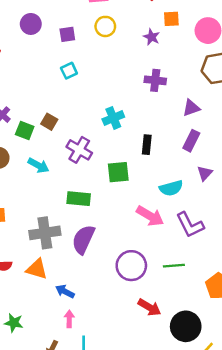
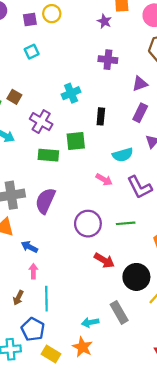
yellow circle: (105, 26) -> (52, 14), moved
green rectangle: (79, 199) -> (48, 155), moved
pink arrow: (150, 216) -> (104, 180), size x0.7

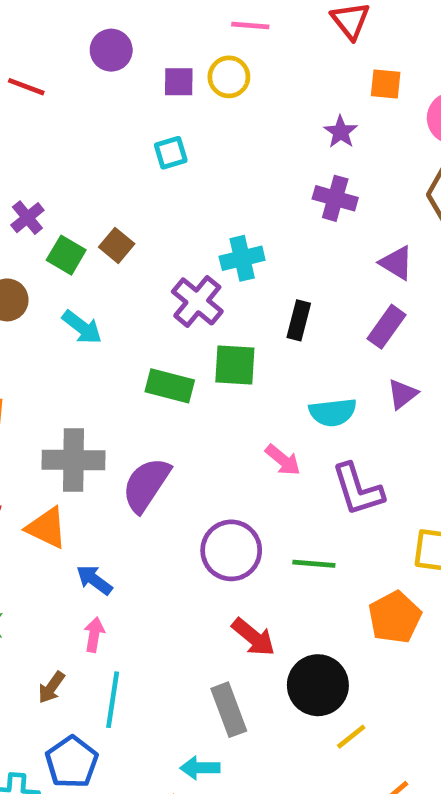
purple star: (104, 21) -> (341, 132), moved
purple triangle: (140, 84) -> (397, 263), turned 42
purple cross: (41, 122) -> (197, 301), moved
gray rectangle: (119, 312) -> (229, 710), moved

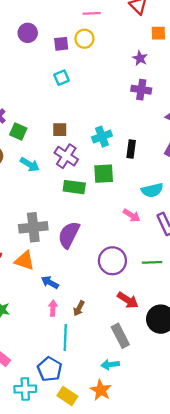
brown square: (117, 245) -> (60, 130), moved, turned -32
cyan cross: (242, 258) -> (102, 137), moved
purple cross: (197, 301) -> (66, 156), moved
brown arrow: (51, 687) -> (79, 308), moved

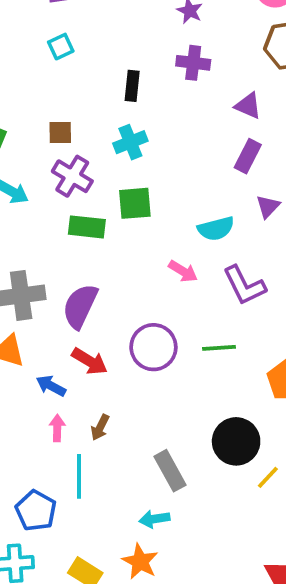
black rectangle: (131, 149) -> (132, 86), moved
red arrow: (128, 300) -> (90, 361), moved
blue pentagon: (50, 369) -> (36, 511), moved

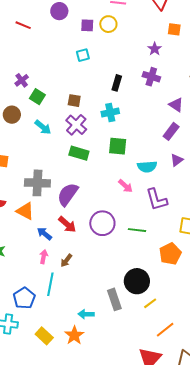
green square: (135, 203) -> (118, 146), moved
gray rectangle: (170, 471) -> (114, 299), moved

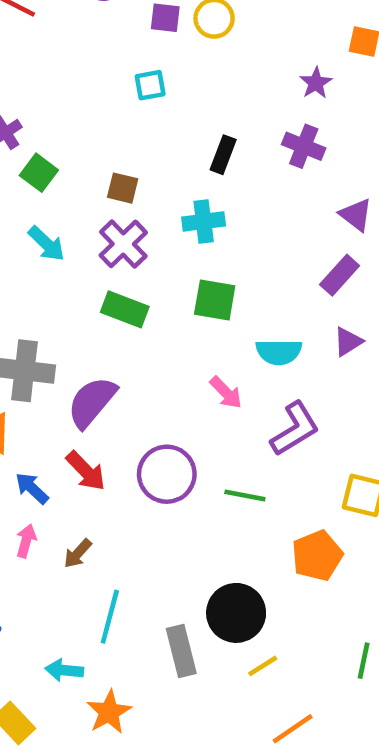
purple L-shape: (157, 199) -> (295, 429), turned -110
cyan line: (50, 284) -> (110, 617), moved
cyan arrow: (86, 314) -> (64, 670), moved
orange star: (74, 335) -> (109, 712), moved

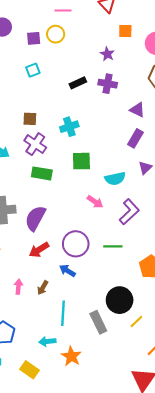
black rectangle: (223, 155) -> (78, 83), moved, turned 56
red arrow: (86, 471) -> (39, 250), turned 114
blue arrow: (32, 488) -> (67, 271), moved

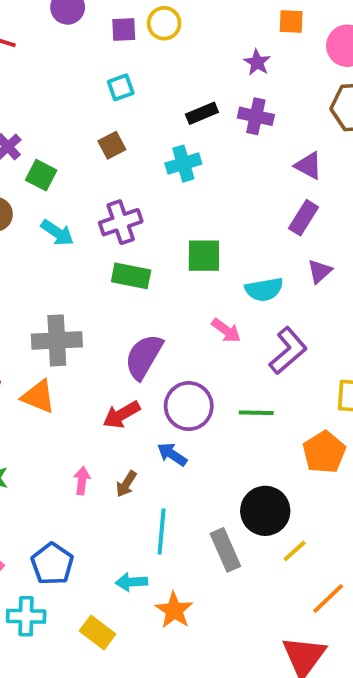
brown square: (30, 119) -> (112, 145), moved, turned -32
cyan cross: (69, 127) -> (183, 164), moved
purple cross: (35, 144) -> (121, 222), turned 35
purple semicircle: (35, 218) -> (144, 357), moved

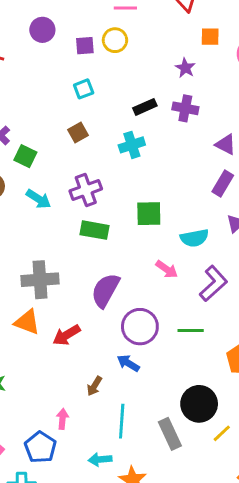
red arrow: (121, 415) -> (67, 335), moved
pink arrow: (82, 481) -> (62, 419), moved

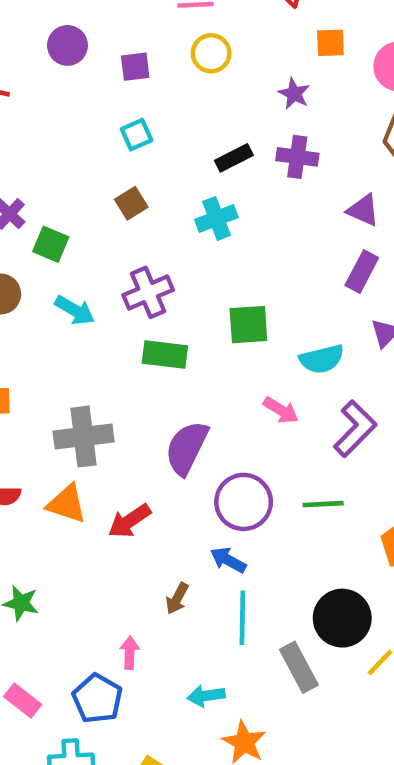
yellow circle: (115, 40) -> (211, 53), moved
cyan line: (122, 421) -> (242, 618), moved
cyan arrow: (100, 459) -> (206, 696), moved

